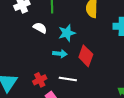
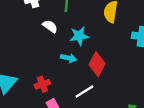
white line: (68, 79) -> (84, 92), moved, turned -48

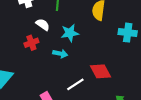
red diamond: (97, 64) -> (101, 71), moved, turned -55
red cross: (42, 84) -> (31, 43), moved

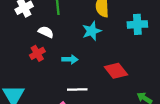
cyan star: (70, 33) -> (92, 31), moved
white line: (75, 84) -> (77, 89), moved, turned 42

